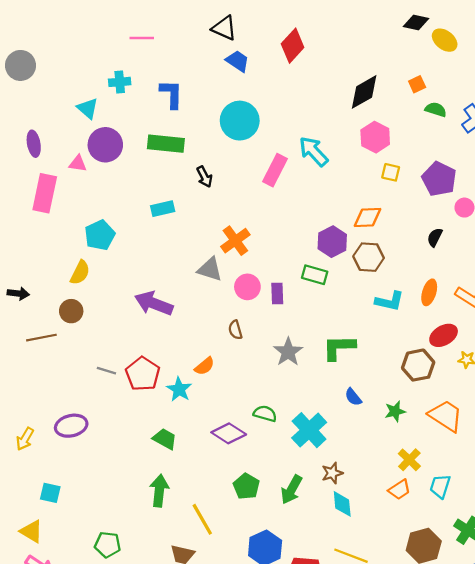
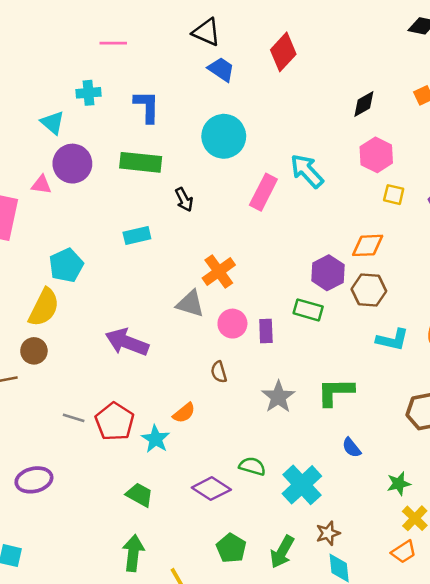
black diamond: (364, 92) -> (364, 104), size x0.7
yellow semicircle: (80, 273) -> (44, 307), size x1.4
green star: (395, 411) -> (399, 484), moved

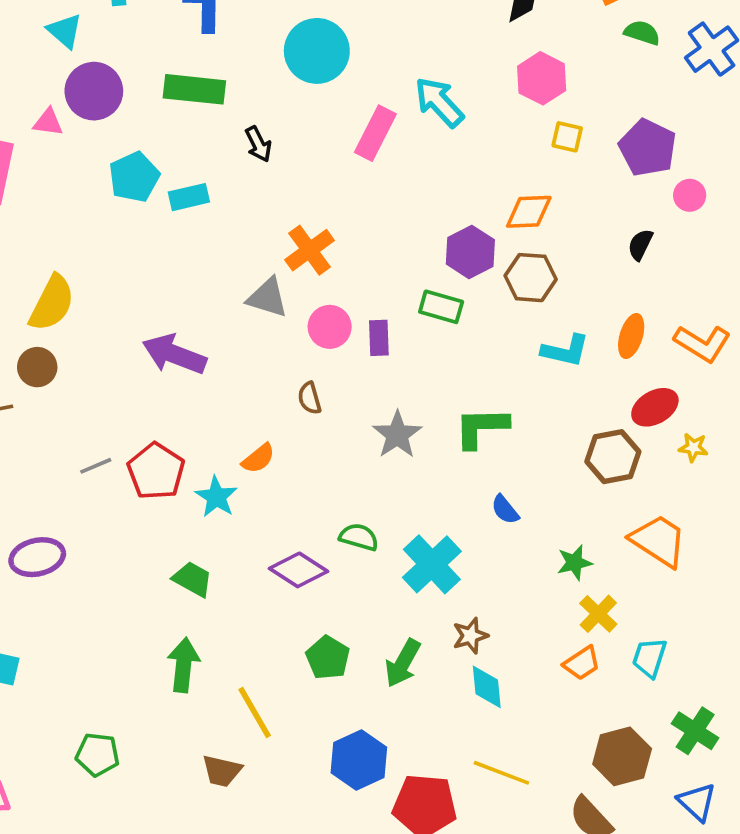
cyan pentagon: (66, 265) -> (134, 177), moved
gray line: (74, 418) -> (96, 466), turned -40

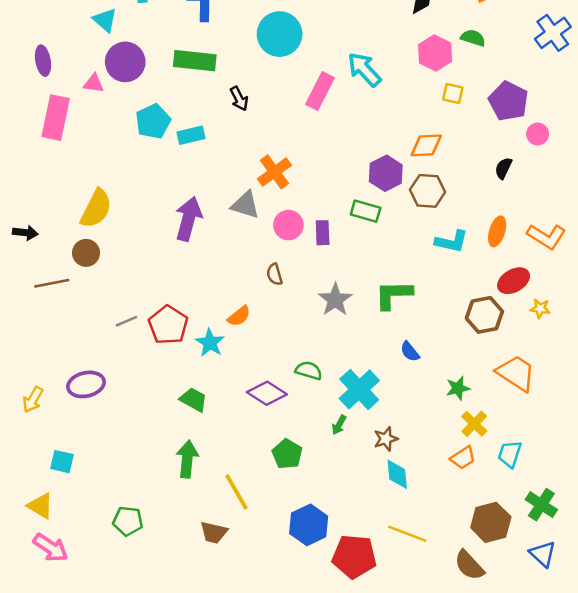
green semicircle: (642, 33) -> (473, 38), moved
purple arrow: (174, 354) -> (188, 219), moved, turned 84
green arrow: (403, 663) -> (339, 425), moved, size x0.6

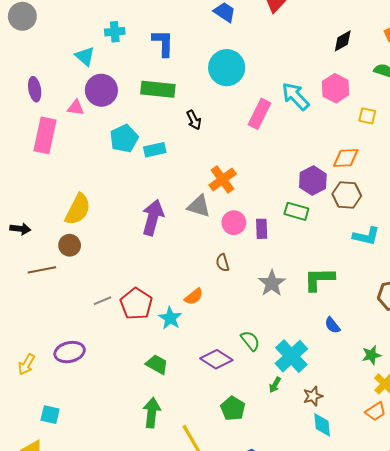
pink hexagon: (435, 53) -> (335, 88), moved
green semicircle: (309, 371) -> (250, 341), turned 35

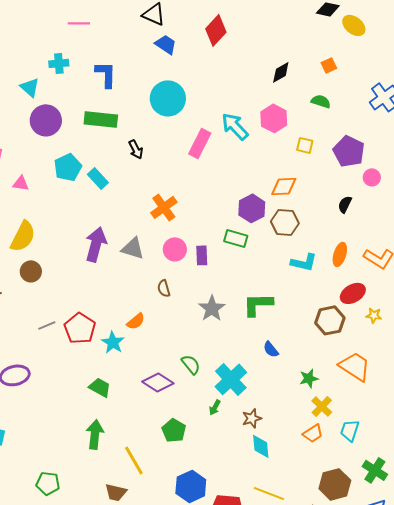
pink triangle: (76, 108) -> (21, 183), moved
cyan rectangle: (155, 150) -> (98, 178), turned 60
gray triangle: (199, 206) -> (133, 248), moved
brown circle: (70, 245) -> (31, 271), moved

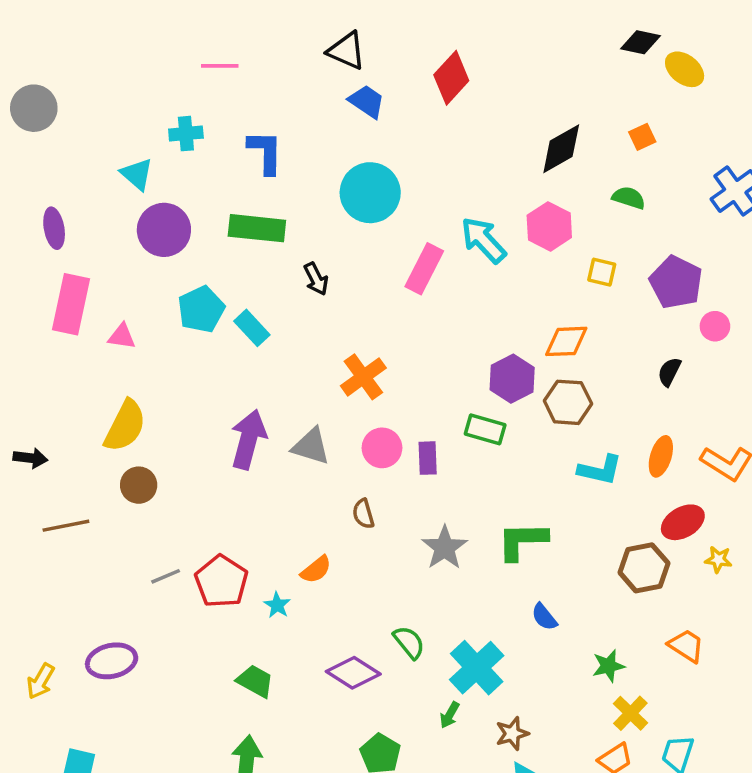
black diamond: (281, 72) -> (561, 149), size x1.4
cyan star: (113, 342) -> (277, 605), size x0.7
orange trapezoid: (355, 366) -> (686, 646), size x0.7

